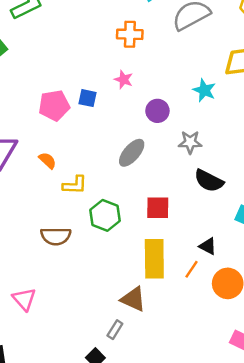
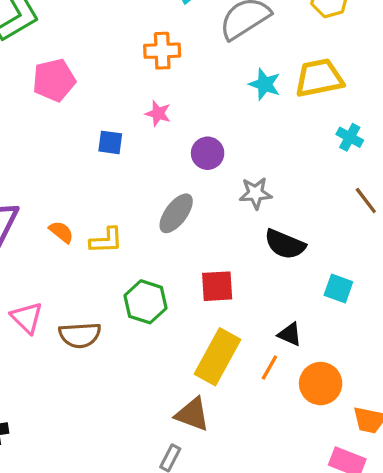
cyan star: (204, 90) -> (265, 84), moved
pink pentagon: (54, 105) -> (54, 80), moved
yellow L-shape: (75, 185) -> (106, 240), moved
yellow rectangle: (154, 259) -> (217, 357), turned 33
pink triangle: (24, 299) -> (27, 318), moved

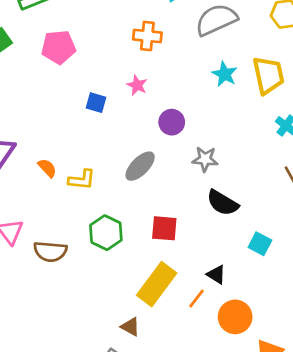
yellow trapezoid: (319, 78) -> (268, 75), turned 81
brown triangle: (192, 414) -> (130, 327), size x0.7

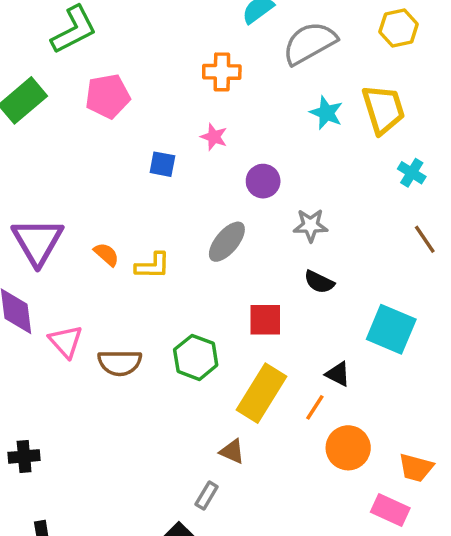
black semicircle: (223, 203) -> (319, 282), moved, size x0.7
green hexagon: (106, 233) -> (196, 357), moved
cyan square: (260, 244) -> (391, 329), size x1.6
orange circle: (235, 317) -> (348, 448), moved

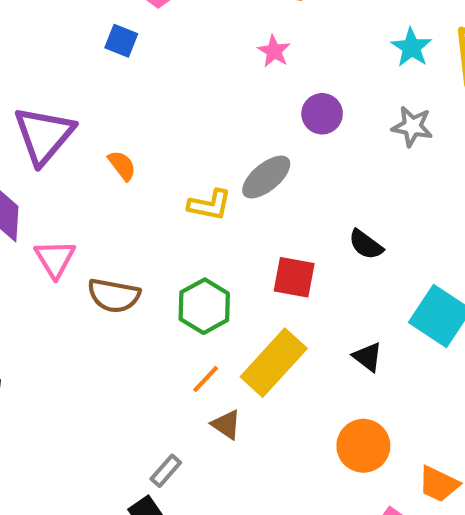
blue square: (162, 164) -> (121, 41), moved
gray star: (311, 225) -> (412, 126), moved
yellow L-shape: (153, 266) -> (210, 205), moved
orange line: (315, 407) -> (206, 379), moved
gray rectangle: (207, 495) -> (166, 471), moved

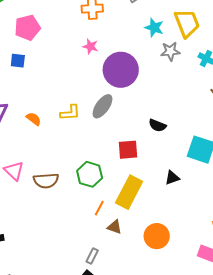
purple circle: (322, 114) -> (121, 70), size x1.8
gray star: (412, 126) -> (170, 51), moved
yellow L-shape: (210, 205) -> (70, 113), moved
black triangle: (368, 357) -> (172, 178), turned -42
orange circle: (363, 446) -> (157, 236), moved

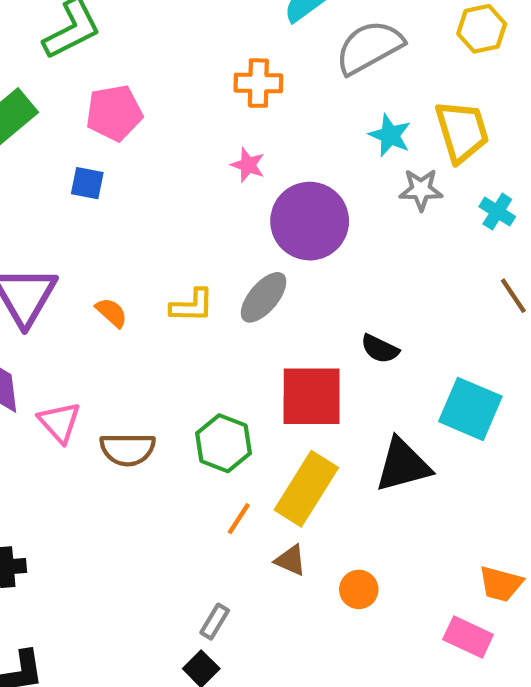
red square: (128, 150) -> (312, 396), size x1.5
black triangle: (172, 178) -> (403, 465), size x1.8
brown triangle: (115, 227) -> (291, 560), moved
orange circle: (157, 236) -> (359, 589), size x0.7

